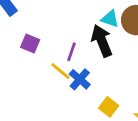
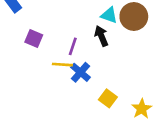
black arrow: (102, 41) -> (101, 36), size x0.7
yellow line: (60, 71) -> (62, 65), turned -36

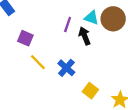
purple line: (73, 46) -> (68, 25), moved
yellow line: (62, 65) -> (38, 62), moved, turned 42

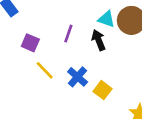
purple line: (68, 25) -> (68, 34), moved
yellow square: (90, 91) -> (102, 90), moved

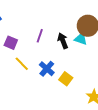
cyan triangle: (106, 19) -> (81, 39), moved

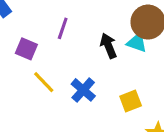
purple line: (40, 36) -> (63, 28), moved
yellow square: (66, 79) -> (131, 101), moved, turned 32

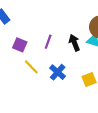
purple line: (63, 28) -> (48, 42), moved

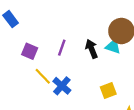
blue cross: (58, 72) -> (62, 86), moved

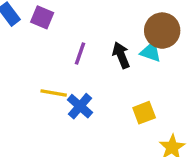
purple square: (30, 51) -> (42, 17), moved
yellow line: (43, 76) -> (54, 93), turned -36

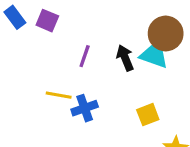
cyan triangle: (151, 52) -> (154, 55), size x1.4
blue cross: (80, 106) -> (85, 108), turned 30

